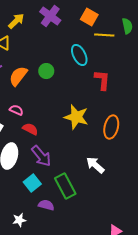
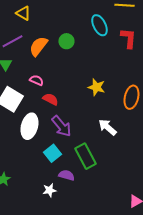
red L-shape: (102, 80) -> (128, 38), moved
yellow star: (76, 117) -> (96, 87), size x0.7
white arrow: (95, 165) -> (107, 127), moved
white star: (19, 220) -> (49, 190), moved

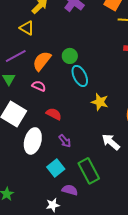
cyan ellipse: (99, 25) -> (80, 76), moved
pink semicircle: (36, 80) -> (39, 86), moved
purple arrow: (61, 126) -> (65, 141), size x0.6

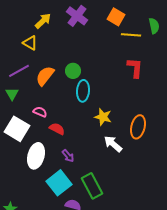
cyan ellipse: (80, 76) -> (83, 91), turned 30
pink semicircle: (39, 86) -> (40, 112), moved
white arrow: (111, 142) -> (113, 144), moved
cyan square: (56, 168) -> (59, 183), size x1.4

